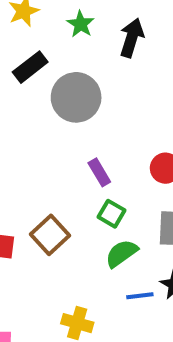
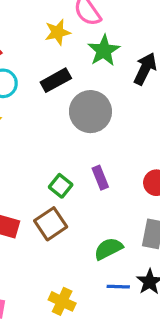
green star: (81, 24) -> (104, 51), size x1.4
green square: (112, 214) -> (61, 186), moved

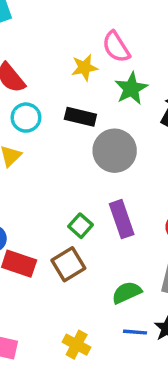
black rectangle: (56, 80) -> (80, 117), turned 40
purple rectangle: (100, 178) -> (122, 219), size x1.5

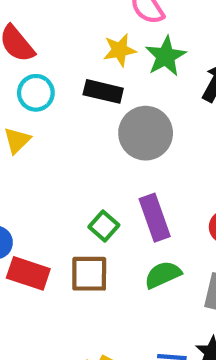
yellow star: (84, 68) -> (120, 50), moved
brown square: (68, 264) -> (89, 274), turned 32
green semicircle: (127, 293) -> (163, 275), moved

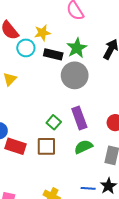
yellow star: (120, 50) -> (42, 33), moved
green star: (166, 56) -> (77, 48), moved
cyan circle: (36, 93) -> (26, 48), moved

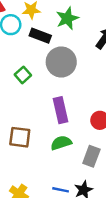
green star: (77, 48) -> (67, 18), moved
green square: (54, 122) -> (23, 75), moved

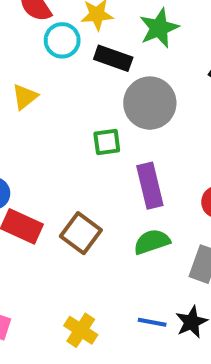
green square: (23, 75) -> (107, 142), moved, turned 35
brown square: (20, 137) -> (81, 233), turned 30

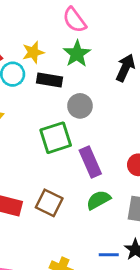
gray circle: (150, 103) -> (80, 106), size x0.7
green square: (107, 142) -> (56, 138), size x1.6

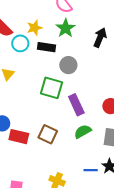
green square: (56, 138) -> (51, 88), turned 35

